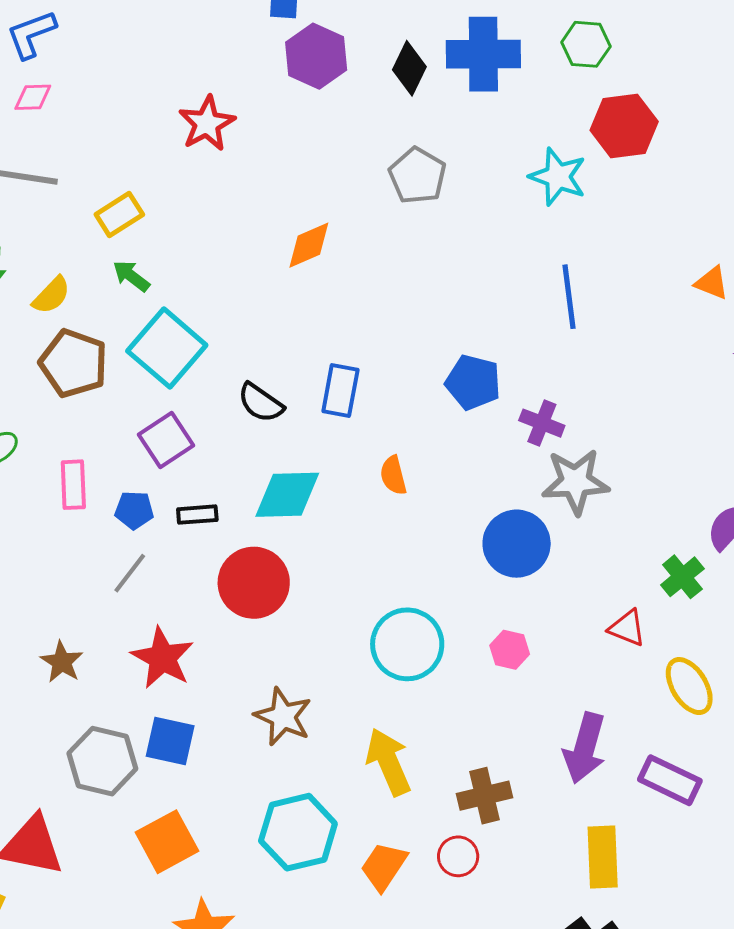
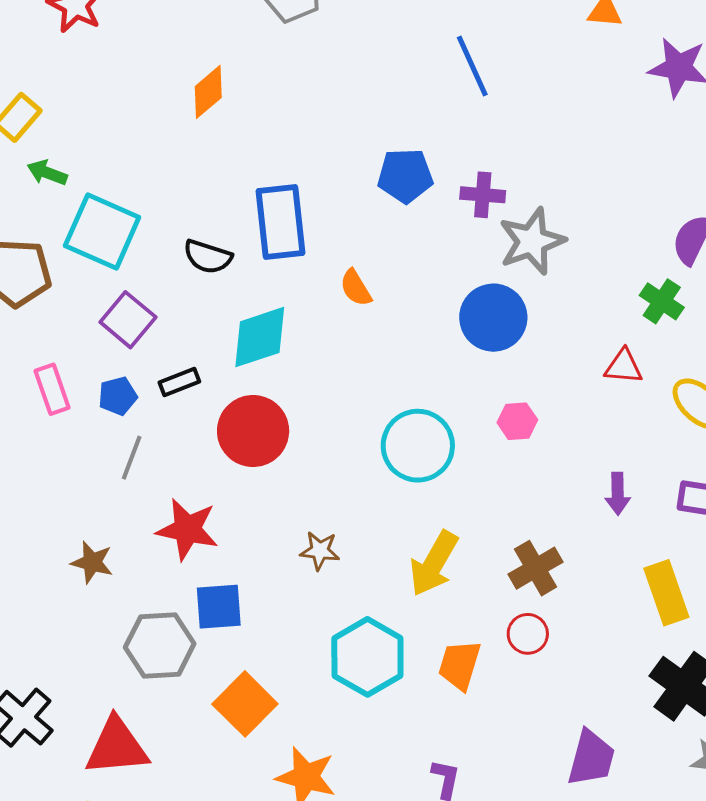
blue rectangle: (340, 391) -> (281, 222), size x1.4
brown star: (283, 717) -> (320, 551), size x0.7
purple arrow: (585, 748) -> (618, 494), size x0.6
yellow arrow: (388, 762) -> (434, 564), turned -110

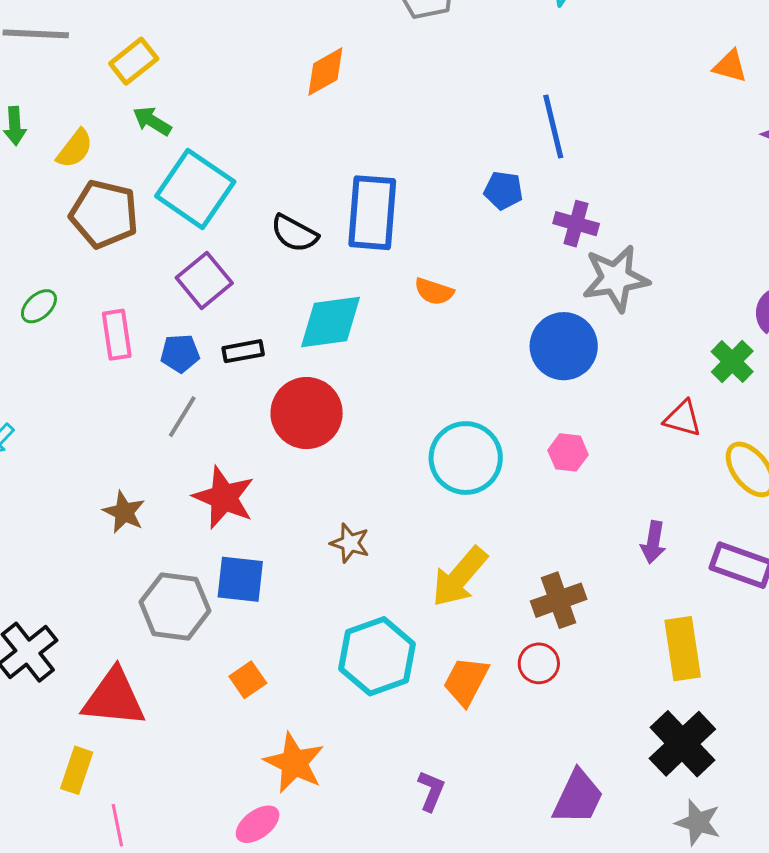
blue line: (472, 66) -> (553, 127), moved
blue pentagon: (405, 176) -> (503, 190), size x0.7
orange semicircle: (356, 288) -> (434, 291), turned -51
orange square: (245, 704) -> (248, 680), size x0.6

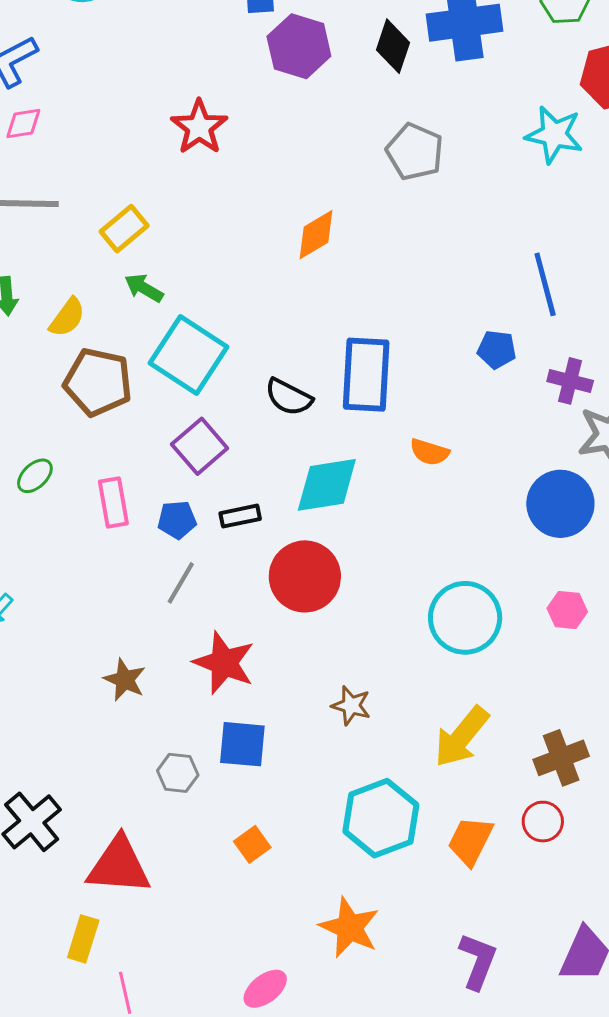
gray hexagon: (175, 606) -> (178, 773), size x0.6
orange star: (294, 763) -> (350, 927), moved
purple L-shape: (431, 791) -> (478, 961), moved, size x1.4

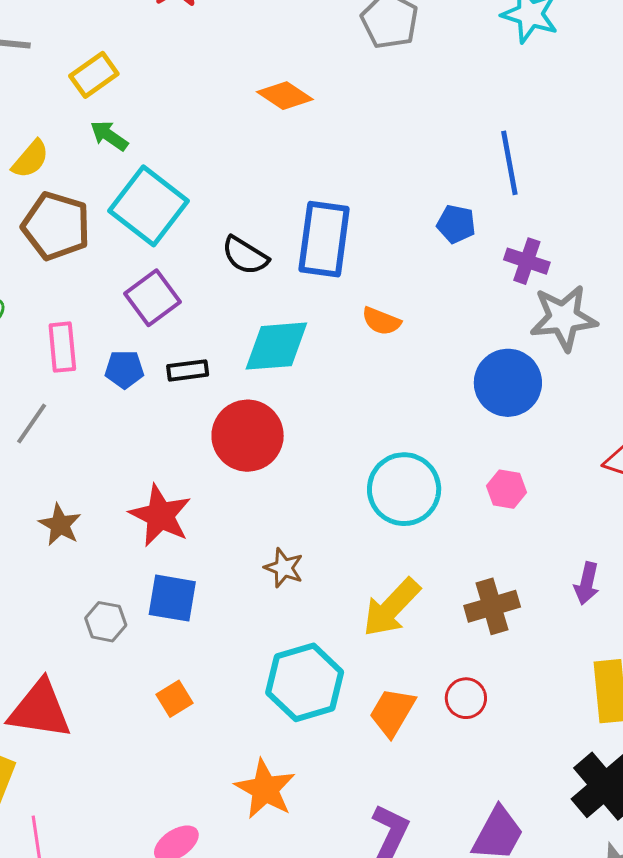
orange diamond: (316, 235) -> (285, 96), turned 60
gray line: (181, 583) -> (32, 423), moved
brown cross: (561, 758) -> (492, 606), moved

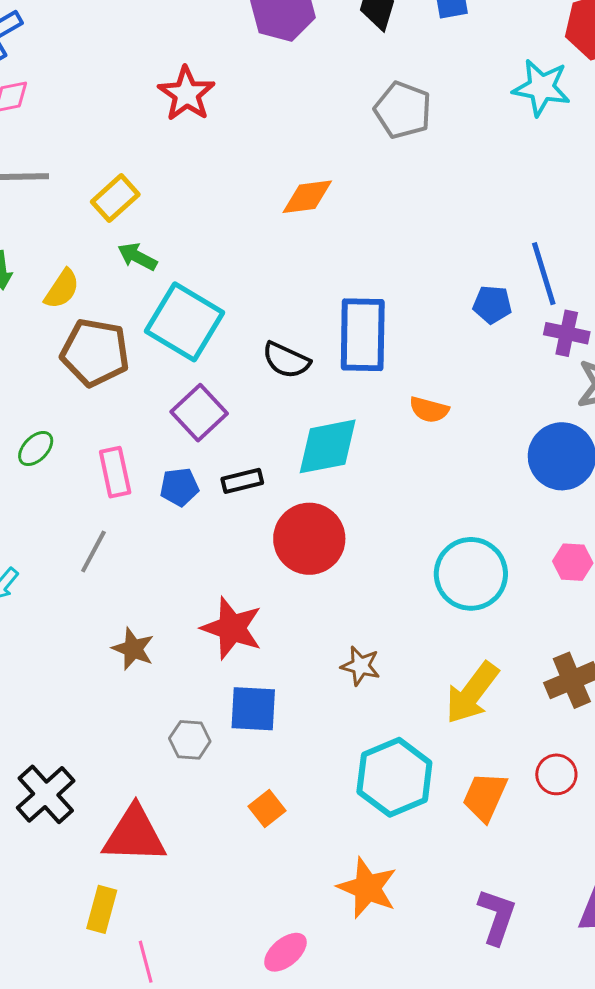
orange diamond: (285, 96) -> (307, 197), turned -34
blue line: (509, 163) -> (544, 274), moved

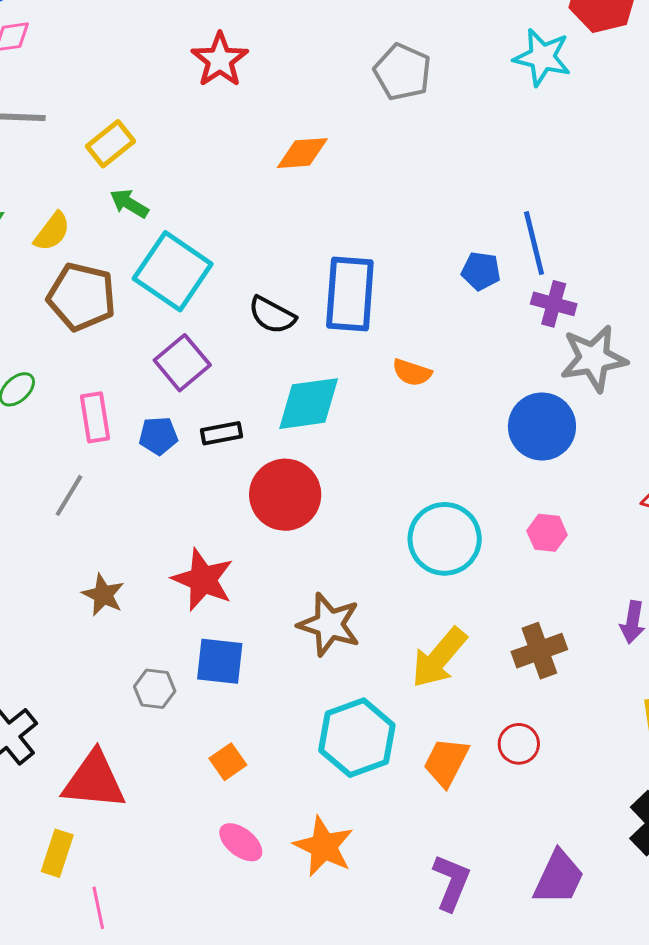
red star: (186, 94) -> (220, 60), moved
brown star: (361, 666) -> (329, 624), size x1.6
pink ellipse: (285, 952) -> (241, 842), moved, turned 75

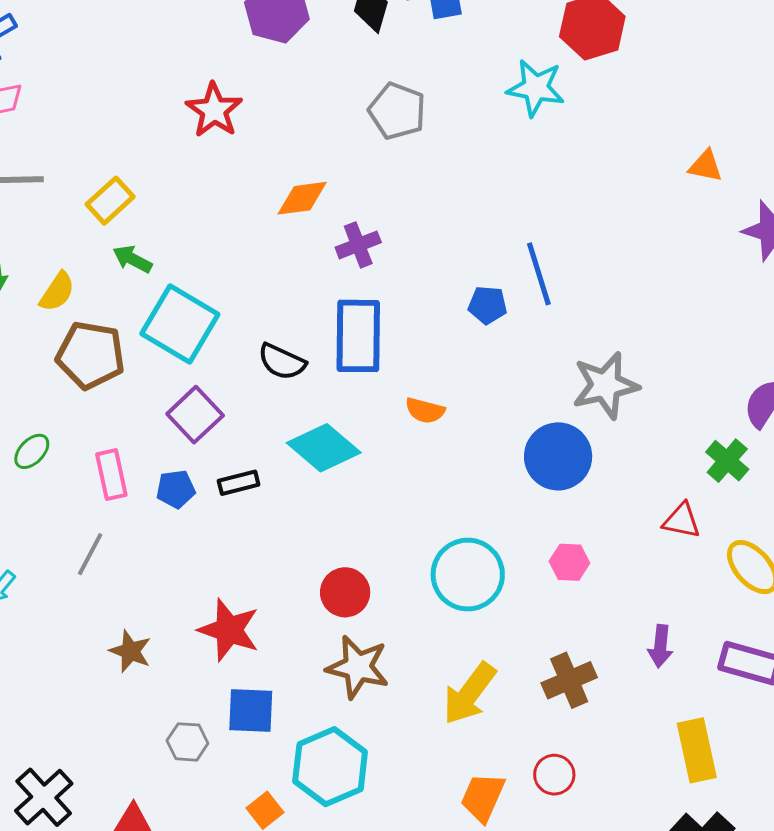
purple cross: (554, 304) -> (358, 245), moved, turned -33
cyan diamond: (309, 404) -> (324, 448), turned 52
red circle: (285, 495) -> (345, 592), moved, size x0.7
cyan hexagon: (357, 738) -> (330, 767), moved

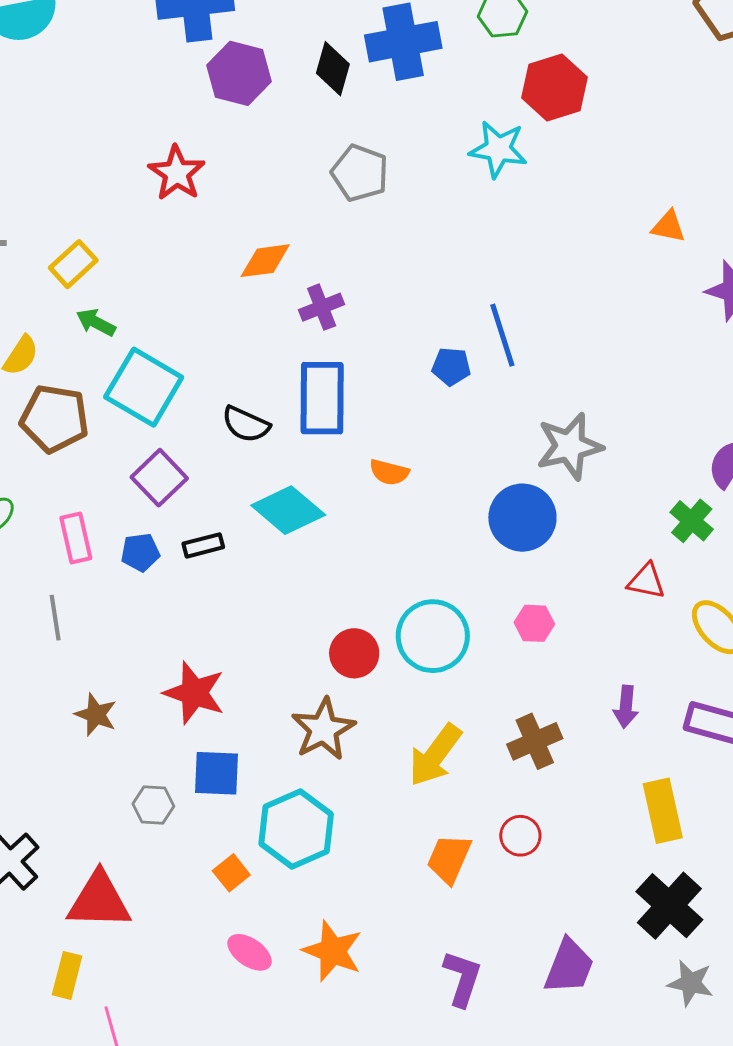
gray line: (90, 554) -> (55, 618), turned -36
red circle: (345, 592) -> (354, 653), moved
brown star: (358, 667) -> (323, 729), turned 30

